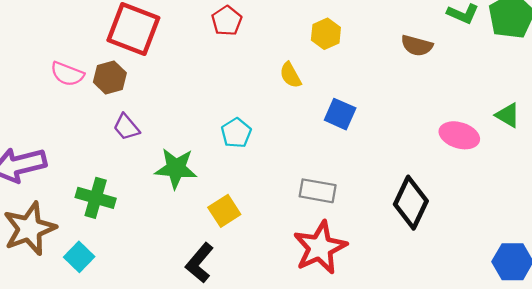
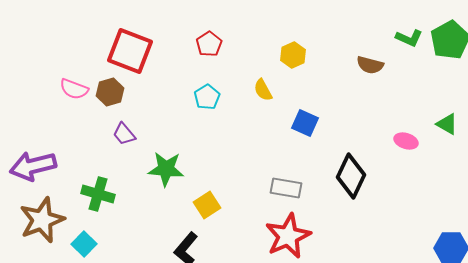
cyan pentagon: (236, 133) -> (207, 97), moved
pink ellipse: (459, 135) -> (406, 141), size x0.7
black diamond: (411, 203) -> (351, 176), moved

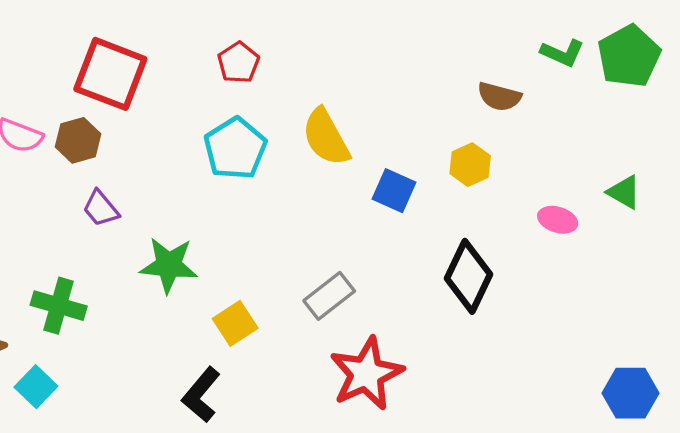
yellow hexagon: (293, 55) -> (470, 165), moved
yellow semicircle: (263, 90) -> (326, 137), size x1.6
cyan pentagon: (207, 97) -> (235, 148), size x1.5
gray rectangle: (286, 188) -> (329, 296), moved, turned -48

